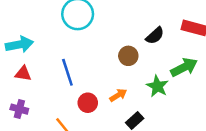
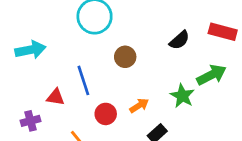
brown circle: (128, 56) -> (125, 57), moved
red triangle: (23, 74) -> (56, 97), moved
purple cross: (19, 109) -> (30, 121), turned -30

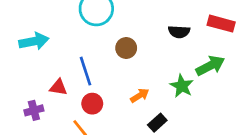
black semicircle: (179, 40) -> (179, 32), turned 45
red circle: (106, 114) -> (92, 104), moved

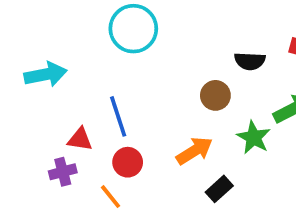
brown circle: (126, 48) -> (215, 95), moved
orange arrow: (140, 95) -> (194, 151), size x1.4
purple cross: (34, 110) -> (63, 172), moved

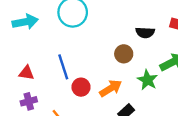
cyan arrow: (46, 74) -> (25, 22), moved
red triangle: (80, 139) -> (26, 73), moved
red circle: (128, 162) -> (81, 87), moved

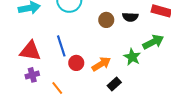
brown circle: (124, 54) -> (106, 20), moved
red triangle: (26, 73) -> (30, 51), size x1.6

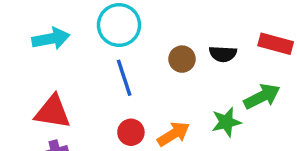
blue line: (61, 46) -> (124, 78), moved
green star: (132, 57) -> (226, 122), turned 30

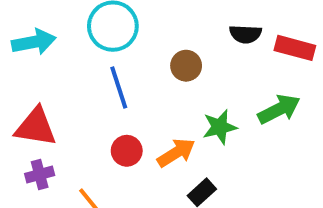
black semicircle: (223, 54) -> (245, 34), moved
green star: (226, 122) -> (220, 127), moved

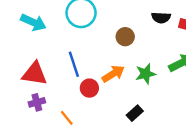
cyan arrow: (34, 42) -> (33, 22), turned 35
blue line: (119, 87) -> (74, 64), moved
orange arrow: (176, 153) -> (113, 74), moved

